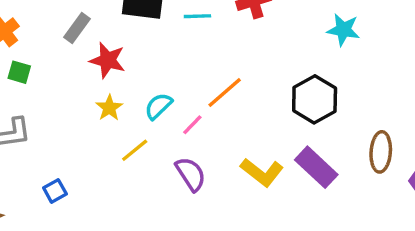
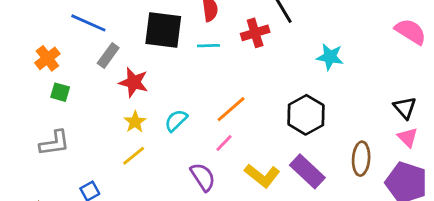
pink line: (192, 125) -> (224, 143), moved
yellow line: (135, 150) -> (134, 156), moved

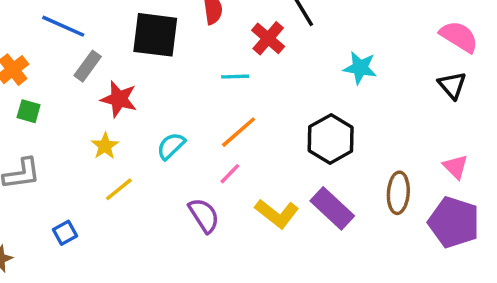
red cross: (255, 33) -> (268, 38), turned -32
cyan line: (208, 46) -> (235, 77), moved
black triangle: (405, 108) -> (452, 85), moved
yellow star: (135, 122) -> (105, 146), moved

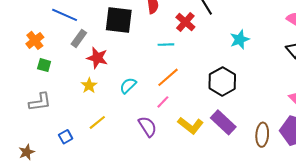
cyan star: (360, 68) -> (240, 39), turned -30
yellow line: (119, 189) -> (97, 122), moved
brown ellipse: (398, 193) -> (262, 135), moved

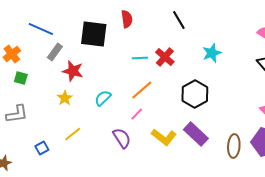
red cross: (185, 22) -> (165, 57), moved

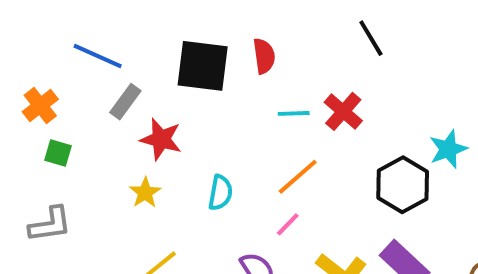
red semicircle: (127, 19) -> (264, 56), moved
cyan star: (212, 53) -> (448, 149), moved
cyan semicircle: (103, 98) -> (220, 193), turned 144

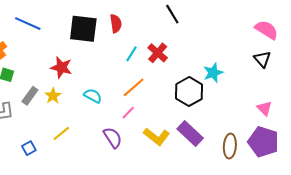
gray rectangle: (125, 102) -> (30, 96), moved
cyan line: (294, 113) -> (131, 54), turned -56
cyan semicircle: (220, 193) -> (93, 96), turned -72

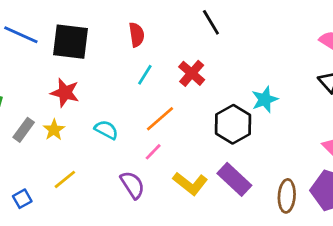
black square: (83, 29) -> (70, 42), moved
cyan line: (131, 54) -> (145, 75), moved

